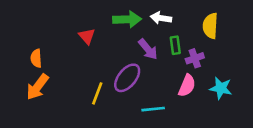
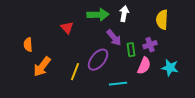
white arrow: (161, 18) -> (124, 14), turned 91
green rectangle: (175, 45) -> (131, 50), moved
orange arrow: (37, 87) -> (42, 67), moved

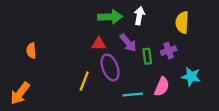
red triangle: (67, 28) -> (99, 44), moved, turned -48
purple ellipse: (98, 60) -> (110, 67), turned -60
pink semicircle: (144, 66) -> (162, 87), moved
orange arrow: (42, 67) -> (20, 93), moved

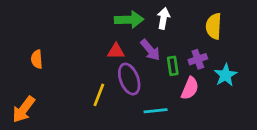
cyan star: (191, 76) -> (226, 75), moved, turned 30
pink semicircle: (162, 87) -> (190, 88), moved

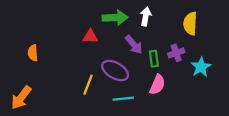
red triangle: (116, 51) -> (90, 36), moved
purple ellipse: (129, 79) -> (115, 70), turned -40
pink semicircle: (190, 88) -> (157, 85), moved
cyan line: (156, 111) -> (123, 99), moved

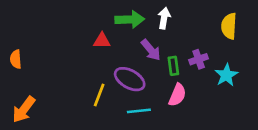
yellow semicircle: (190, 23) -> (229, 26), moved
orange semicircle: (33, 53) -> (16, 59), moved

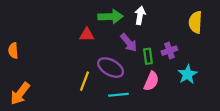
cyan star: (226, 75) -> (188, 74), moved

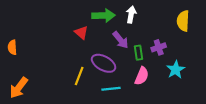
red triangle: (87, 35) -> (81, 33), turned 40

